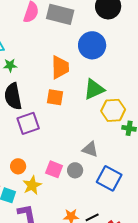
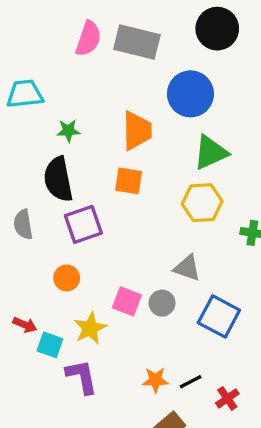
green star: (10, 65) -> (68, 131), moved
green triangle: (94, 89) -> (211, 152), moved
yellow hexagon: (113, 110) -> (202, 203), moved
orange circle: (18, 166) -> (67, 278), moved

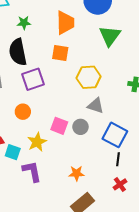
green triangle: (211, 152) -> (110, 36), turned -30
yellow hexagon: (202, 203) -> (89, 77), moved
black line: (190, 382) -> (118, 159), moved, turned -56

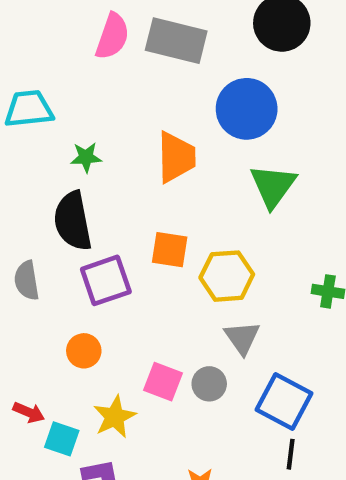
orange square: (60, 53) -> (170, 250), moved
gray triangle: (96, 106) -> (242, 338), turned 36

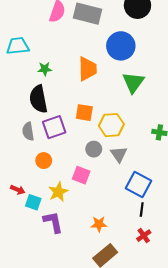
gray semicircle: (27, 280) -> (28, 131), moved
gray circle: (209, 384) -> (94, 149), moved

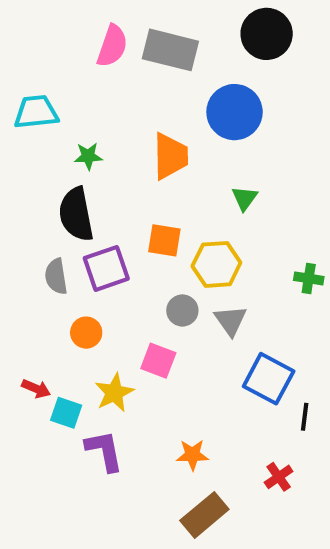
green triangle: (133, 82) -> (245, 198), moved, size x0.6
black line: (142, 210) -> (305, 417), moved

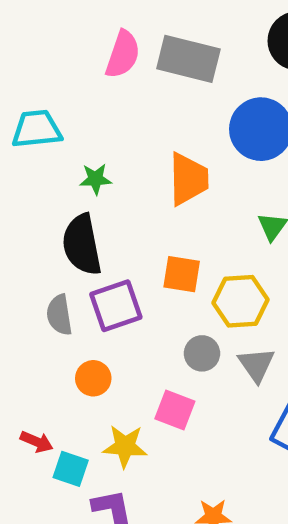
yellow star: (114, 393) -> (125, 446), turned 30

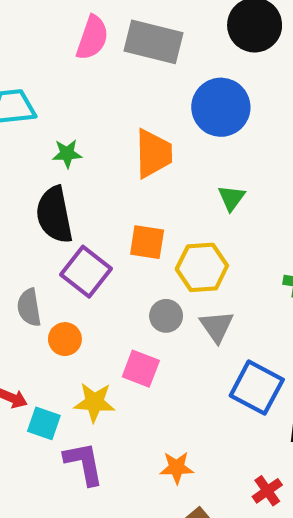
purple square: (116, 306) -> (86, 272), turned -33
gray semicircle: (59, 315) -> (29, 307), moved

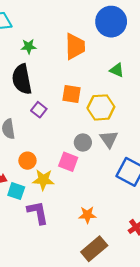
green triangle: (231, 198) -> (117, 70), turned -42
purple square: (86, 272) -> (39, 110), size x0.6
gray circle: (166, 316) -> (83, 142), moved
orange circle: (65, 339) -> (27, 161), moved

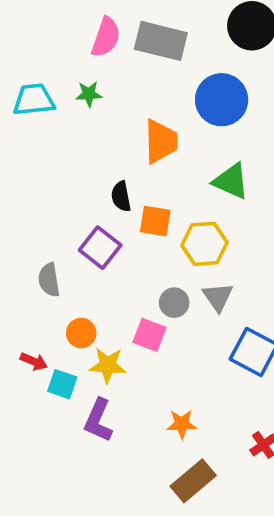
green star: (29, 46) -> (89, 94), moved
green triangle: (117, 70) -> (231, 181), size x1.5
black semicircle: (22, 79) -> (121, 196), moved, size x0.6
purple square: (39, 110) -> (100, 248), size x1.5
purple L-shape: (38, 213) -> (98, 420), turned -145

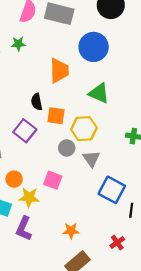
gray circle: (174, 303) -> (67, 148), moved

